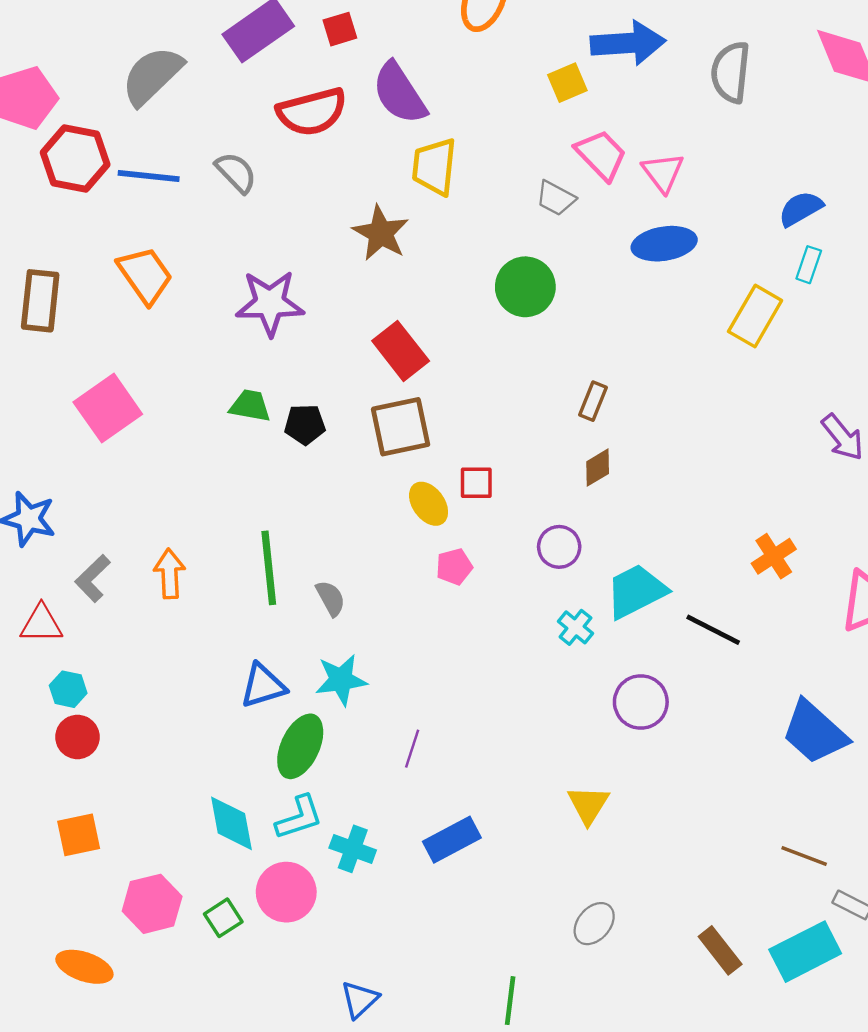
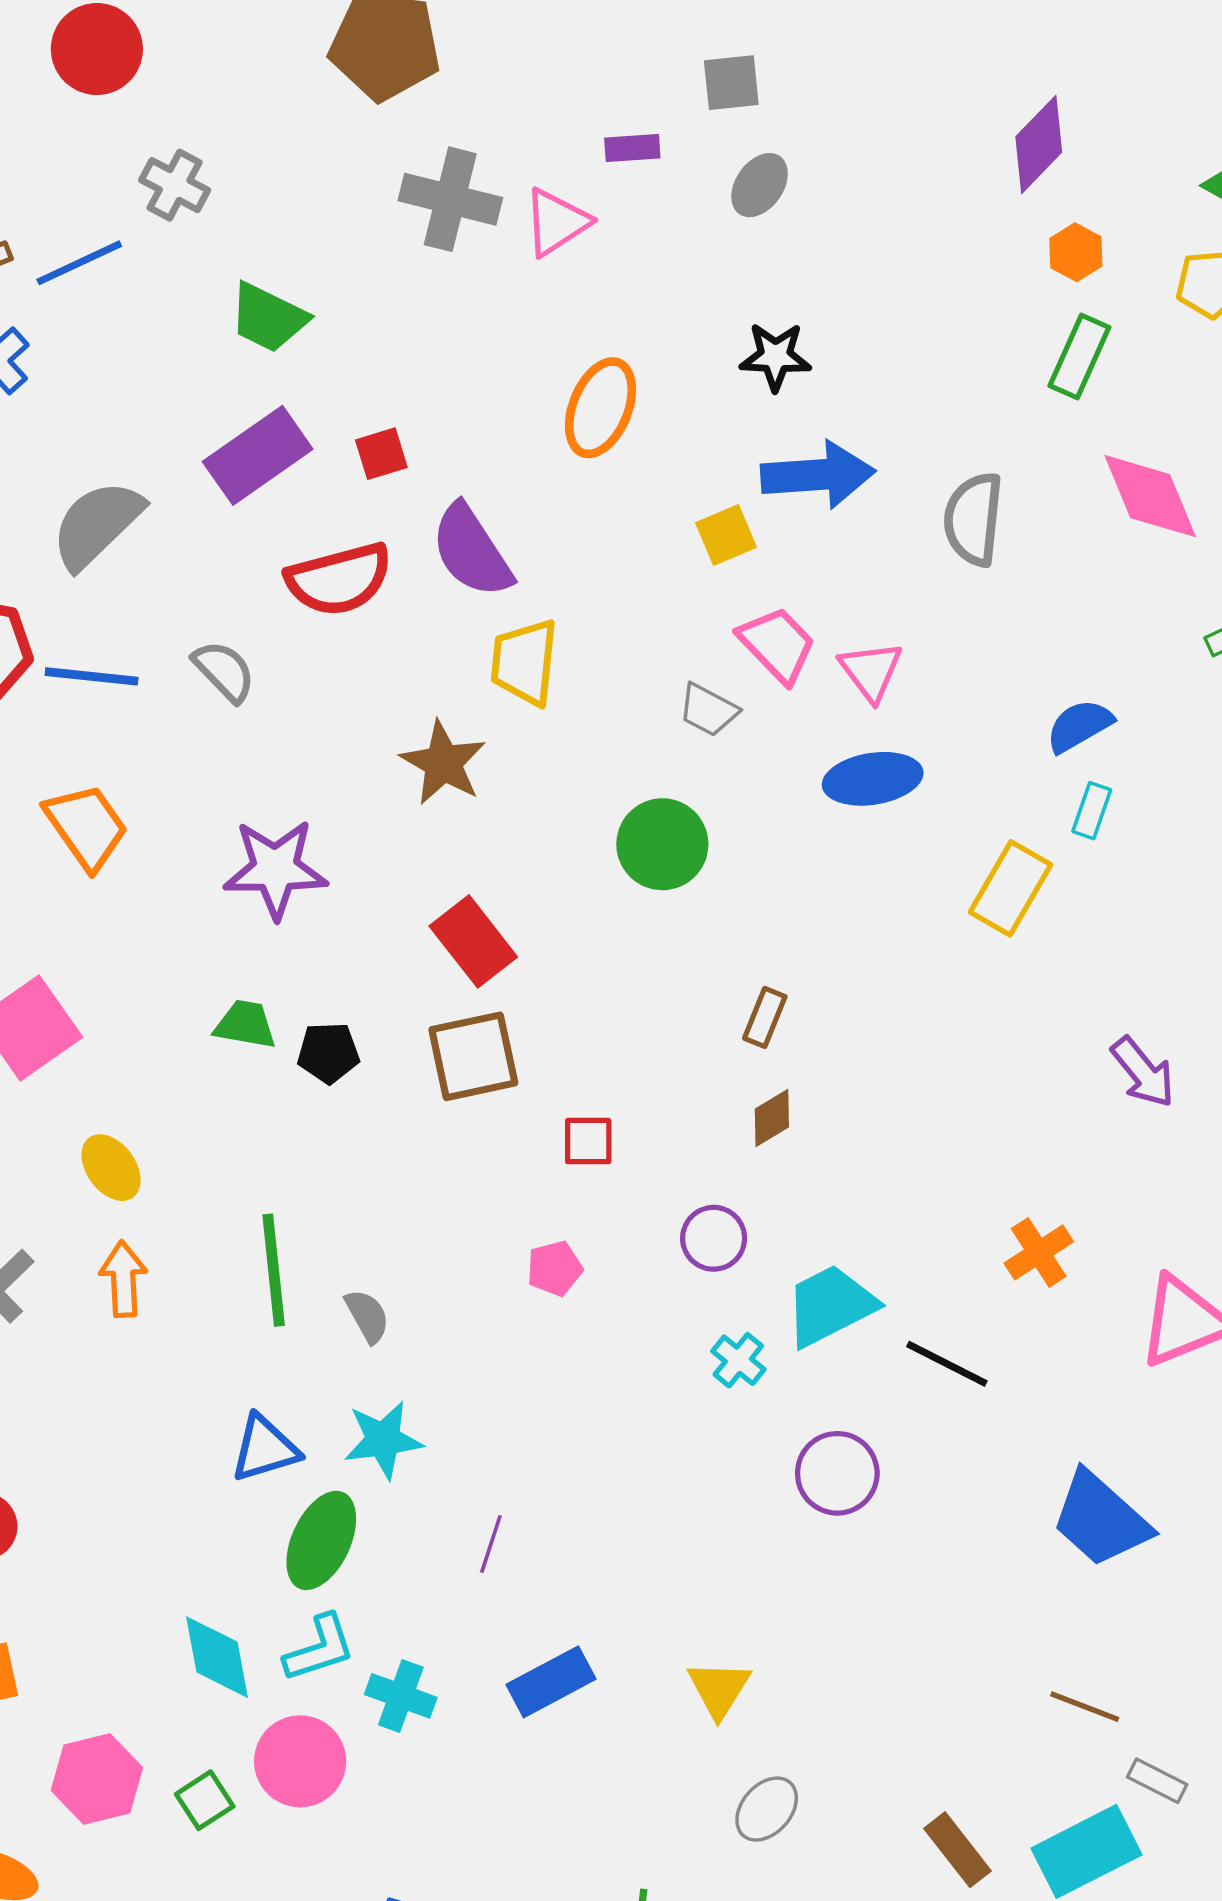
yellow ellipse: (429, 504) -> (111, 1168), moved
yellow triangle: (588, 805) -> (719, 1689), moved

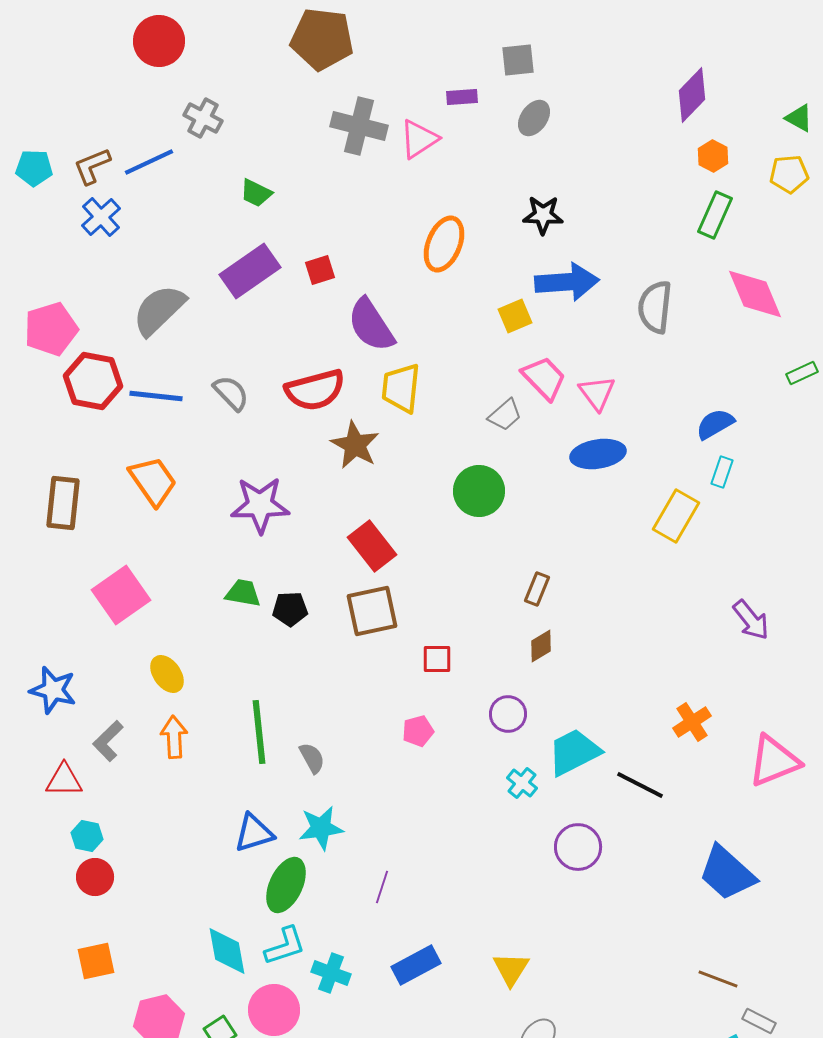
green trapezoid: (268, 318) -> (256, 193), size x0.7
red semicircle: (339, 579) -> (315, 390), moved
gray trapezoid: (708, 710) -> (505, 415), turned -69

